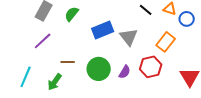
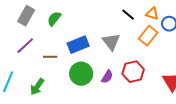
blue rectangle: (103, 30) -> (78, 45), moved
orange rectangle: (166, 42) -> (148, 36), moved
brown line: (68, 62) -> (50, 57), moved

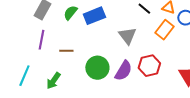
blue rectangle: (78, 45) -> (94, 16), moved
purple line: (25, 46) -> (41, 40), turned -36
purple semicircle: (107, 77) -> (123, 71), size x1.5

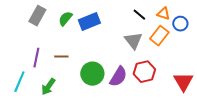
gray triangle: (127, 36) -> (133, 41), moved
purple line: (41, 40) -> (36, 58), moved

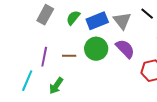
gray triangle: (133, 41) -> (122, 21), moved
green circle: (92, 74) -> (96, 49), moved
purple semicircle: (118, 77) -> (125, 49), moved, turned -75

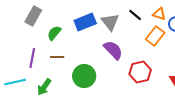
green semicircle: (73, 18) -> (54, 33), moved
green circle: (96, 49) -> (84, 76), moved
cyan line: (27, 81) -> (15, 82), turned 55

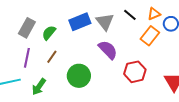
orange triangle: (159, 14) -> (154, 14), turned -40
gray rectangle: (33, 16) -> (27, 28), moved
brown line: (57, 57) -> (52, 57), turned -56

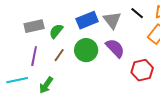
gray rectangle: (27, 28) -> (34, 26), turned 48
green circle: (79, 76) -> (86, 50), moved

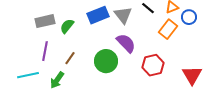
green circle: (86, 50) -> (106, 61), moved
brown line: (59, 55) -> (70, 58), moved

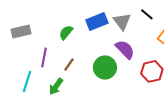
gray rectangle: (45, 21) -> (21, 31), moved
cyan line: (28, 75) -> (27, 81), turned -60

